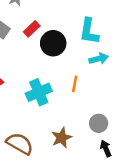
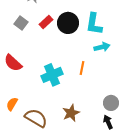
black circle: (53, 43) -> (68, 23), moved
gray circle: (99, 123) -> (111, 103), moved

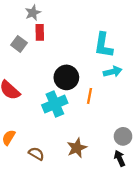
red rectangle: (46, 22) -> (40, 32), moved, turned -48
black circle: (68, 23) -> (66, 77), moved
brown semicircle: (36, 118) -> (36, 154), size x0.6

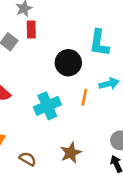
cyan arrow: (113, 72) -> (109, 84), moved
black circle: (66, 77) -> (68, 63), moved

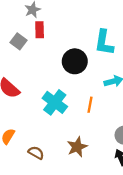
orange line: (84, 97) -> (90, 105), moved
cyan cross: (47, 106) -> (55, 102), turned -30

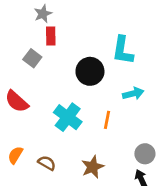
gray square: (18, 41) -> (32, 58), moved
brown semicircle: (36, 153) -> (47, 163), moved

